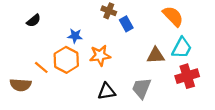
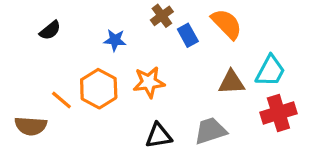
brown cross: (109, 11) -> (162, 16), turned 32
orange semicircle: (173, 16) -> (227, 24), moved
blue star: (75, 36) -> (115, 40), moved
gray trapezoid: (141, 88) -> (210, 131), turned 50

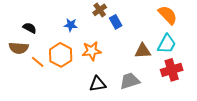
orange semicircle: (227, 24) -> (168, 15), moved
black semicircle: (50, 30) -> (30, 28), moved, turned -112
brown semicircle: (31, 126) -> (19, 48), moved

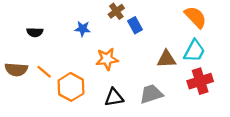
black semicircle: (30, 28) -> (35, 32), turned 152
brown semicircle: (19, 48) -> (16, 69), moved
orange hexagon: (61, 55) -> (71, 87), moved

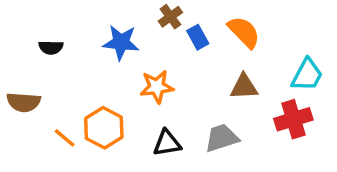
orange semicircle: (195, 17) -> (244, 32), moved
blue star: (83, 29) -> (121, 42), size x1.5
cyan trapezoid: (194, 51) -> (307, 75), moved
orange line: (44, 72) -> (65, 138), moved

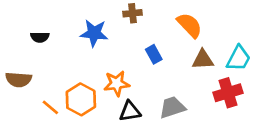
brown cross: (170, 17) -> (133, 13), turned 30
blue rectangle: (198, 37) -> (154, 54), moved
orange star: (157, 87) -> (117, 83), moved
brown triangle: (244, 87) -> (203, 60), moved

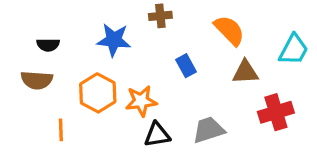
cyan trapezoid: (239, 58) -> (294, 50), moved
brown semicircle: (19, 80) -> (37, 80), moved
orange hexagon: (81, 99) -> (98, 93), moved
orange line: (50, 107) -> (61, 130), turned 48

